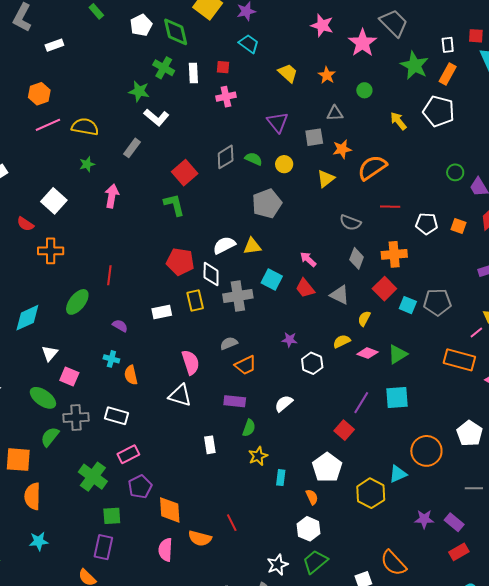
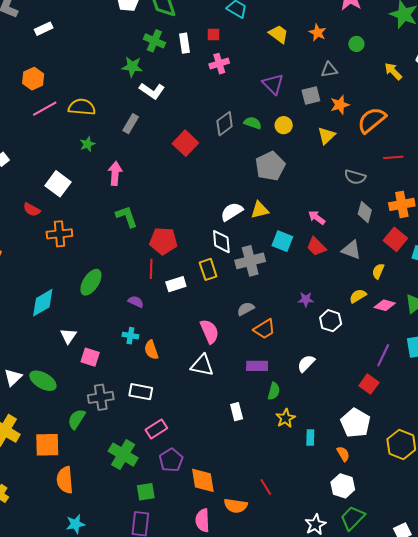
green L-shape: (174, 205) -> (127, 217), moved
red pentagon: (180, 262) -> (163, 241), moved
red line: (109, 275) -> (151, 269), moved
green ellipse: (43, 398) -> (43, 381), moved

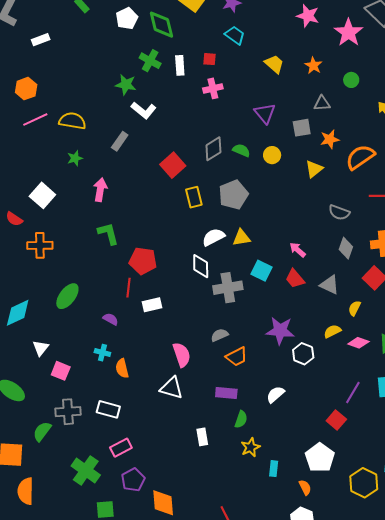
gray pentagon: (270, 166) -> (233, 195), moved
yellow rectangle: (208, 269) -> (194, 197), moved
purple star: (306, 299) -> (280, 331), size x1.8

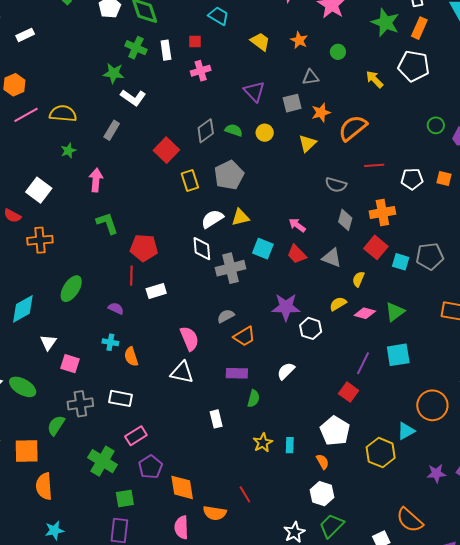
yellow star: (250, 447) -> (263, 443), moved

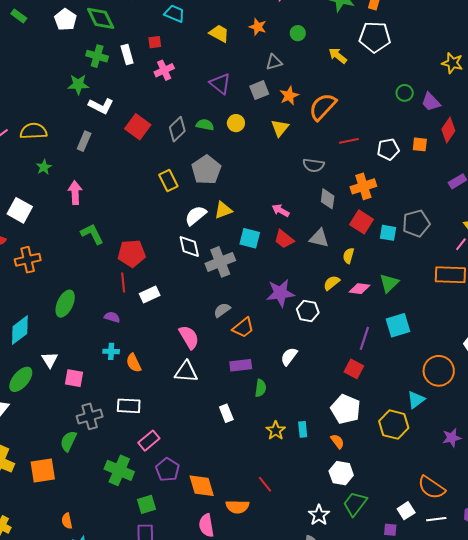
red square: (166, 150) -> (138, 127), moved
green ellipse: (23, 387) -> (21, 379), moved, turned -72
orange semicircle: (44, 486) -> (67, 521), moved, size x0.6

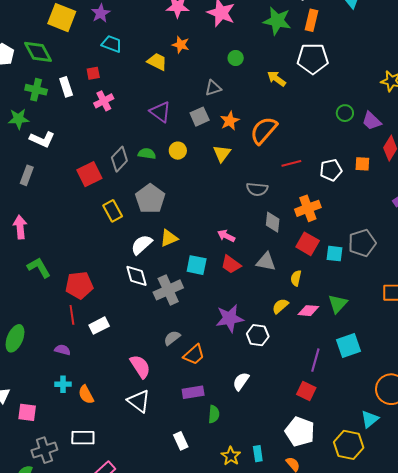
orange star: (258, 27) -> (181, 45), moved
red square: (138, 127) -> (89, 174), moved, turned 30
white triangle: (186, 372) -> (139, 401), turned 35

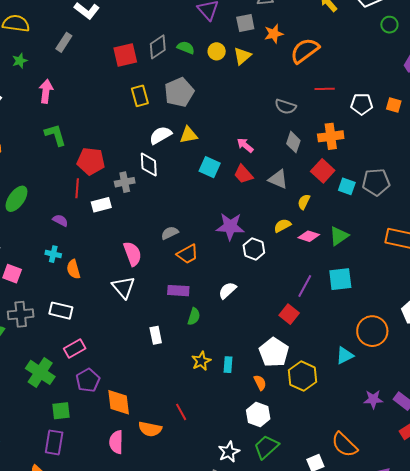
green circle: (345, 113) -> (389, 25), moved
yellow triangle: (222, 153) -> (242, 56), moved
gray cross: (168, 290) -> (125, 182), moved, size x0.7
yellow hexagon: (349, 445) -> (302, 376), moved

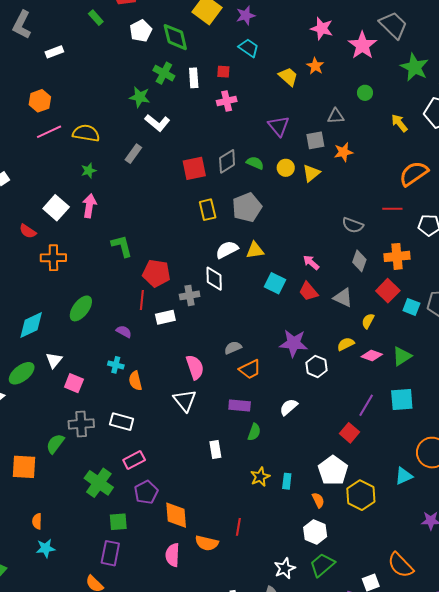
orange semicircle: (305, 51) -> (414, 174), moved
pink arrow: (46, 91) -> (89, 206), moved
red line: (181, 412) -> (238, 527), turned 36

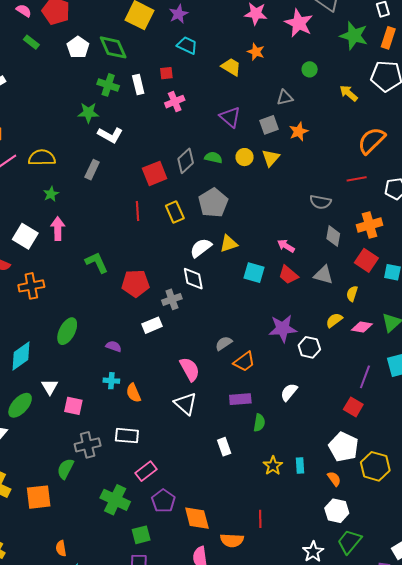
red line: (142, 300) -> (138, 211), moved

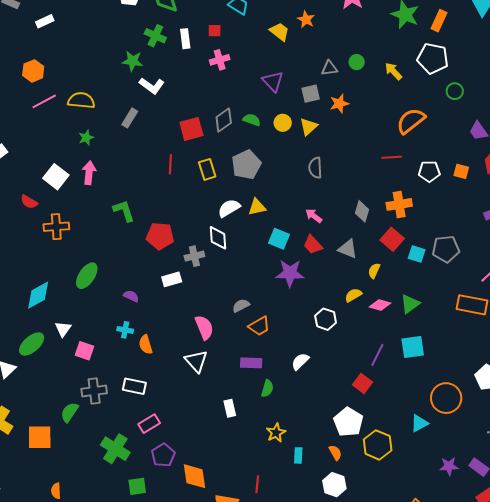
green circle: (310, 69) -> (357, 62), moved
gray semicircle: (320, 202) -> (315, 168), moved, turned 70
purple star: (283, 328) -> (290, 273), moved
cyan rectangle: (300, 466) -> (298, 455), moved

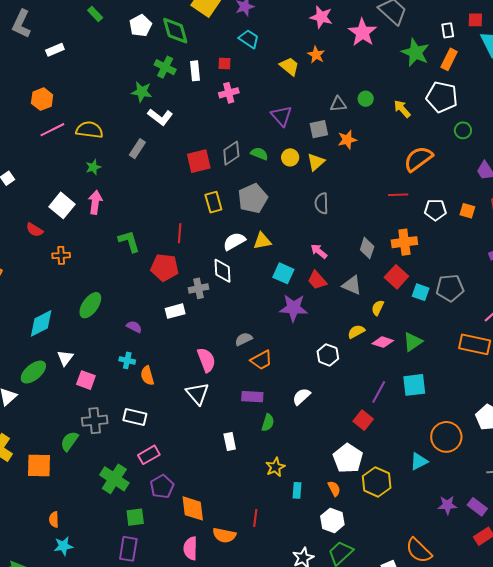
red line: (170, 164) -> (180, 233), moved
orange cross: (56, 227) -> (61, 255), size x0.7

